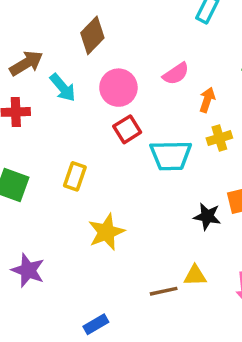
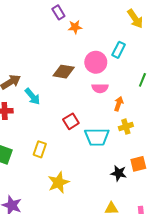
brown diamond: (92, 35) -> (64, 72), moved, turned 55
pink semicircle: (176, 74) -> (100, 88), turned 35
pink circle: (118, 88) -> (96, 62), moved

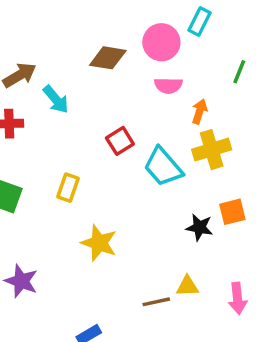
yellow cross: (126, 127) -> (212, 150), size x1.5
cyan trapezoid: (97, 137) -> (163, 167), turned 50
yellow star: (58, 183) -> (99, 243), turned -30

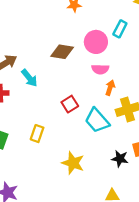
orange arrow: (199, 111) -> (110, 88), moved
yellow star: (99, 243) -> (73, 163), moved

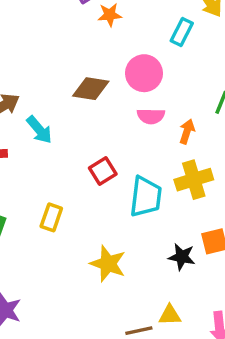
cyan rectangle: (120, 29) -> (182, 32), moved
orange arrow: (110, 88) -> (187, 132), moved
cyan trapezoid: (97, 120) -> (146, 197), turned -132

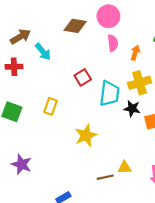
pink semicircle: (151, 116) -> (113, 43), turned -98
black star: (182, 257) -> (132, 109), moved
yellow star: (108, 264) -> (86, 135), turned 30

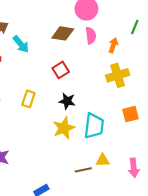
brown diamond: (75, 26) -> (63, 33), moved
cyan trapezoid: (110, 93) -> (94, 126), moved
black star: (132, 109) -> (67, 101), moved

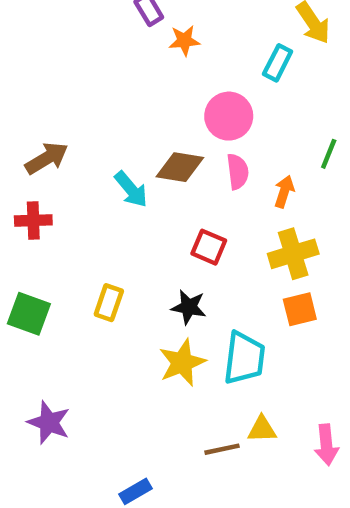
cyan arrow: (21, 44) -> (131, 189), moved
red square: (61, 70) -> (209, 247), moved, turned -35
orange square: (130, 114) -> (300, 309), moved

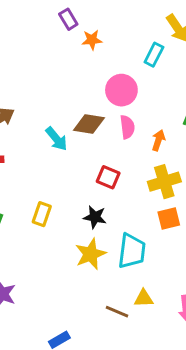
brown line: (222, 449) -> (117, 312), turned 35

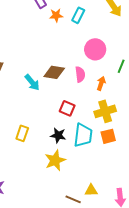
cyan rectangle: (154, 55) -> (78, 15), moved
pink circle: (121, 90) -> (95, 49), moved
cyan trapezoid: (132, 251) -> (83, 135), moved

